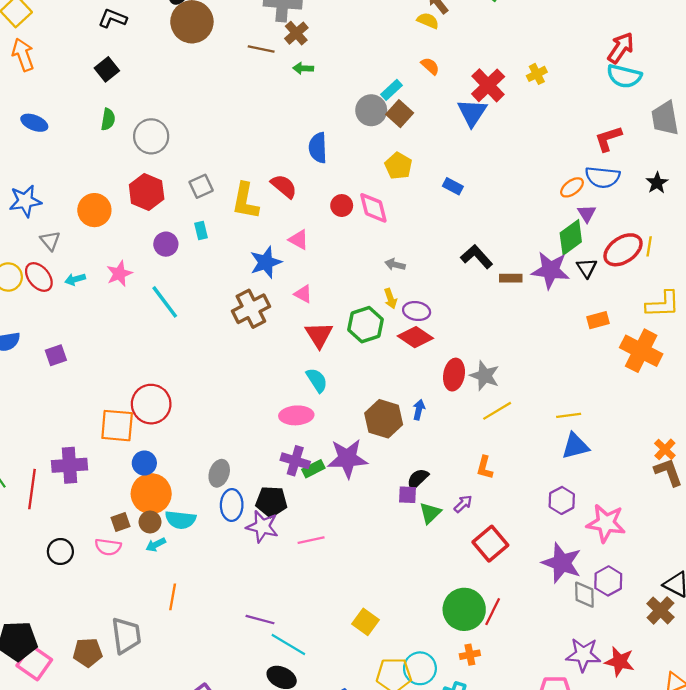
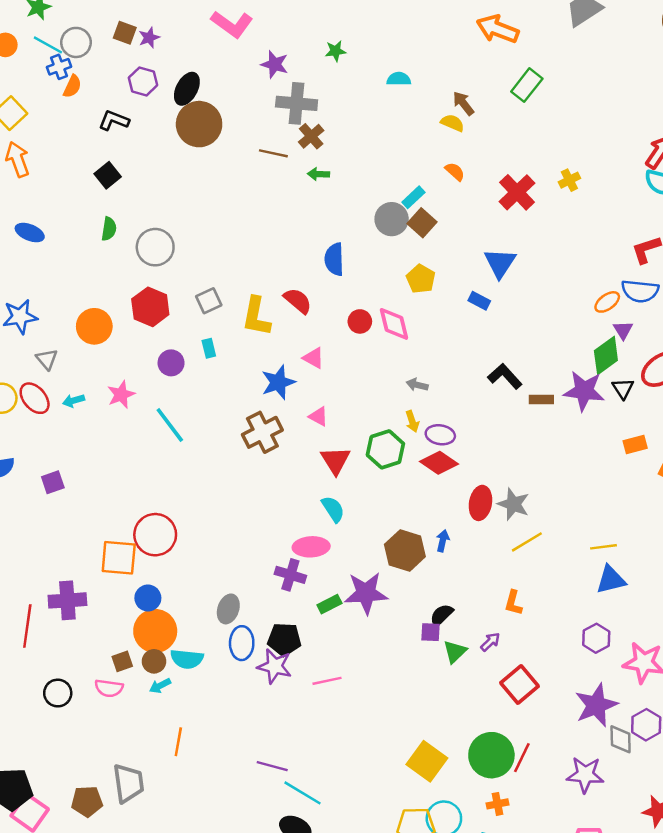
blue triangle: (472, 113) -> (500, 263), moved
purple cross: (295, 461) -> (290, 575), moved
purple star: (562, 563) -> (596, 705), turned 30
yellow square: (366, 622) -> (427, 761), moved, size x1.4
purple star: (583, 655) -> (585, 775), moved

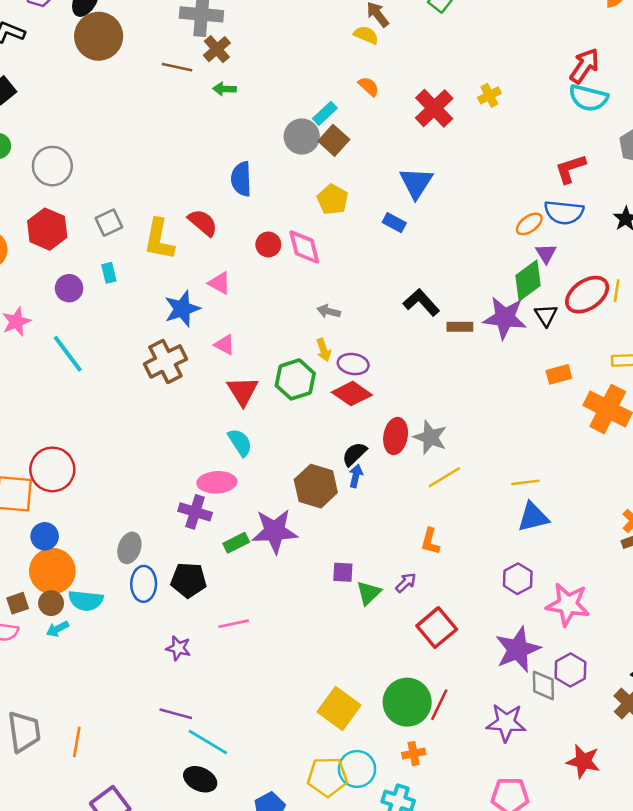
black semicircle: (441, 615) -> (354, 454), moved
purple star: (275, 666) -> (178, 648), moved, size x0.7
orange line: (178, 742) -> (77, 742), moved

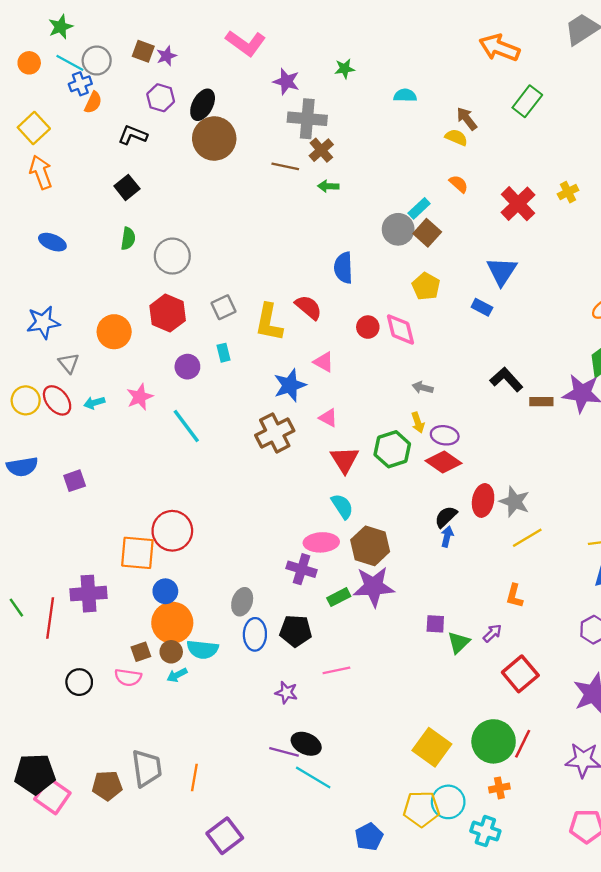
brown hexagon: (316, 486) -> (370, 546), moved
black ellipse: (200, 779) -> (306, 744), moved

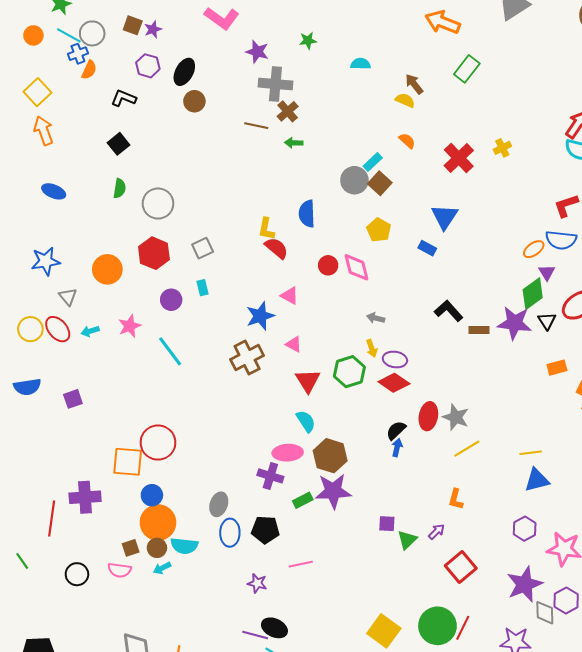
brown circle: (214, 139) -> (194, 101), size x0.6
yellow L-shape: (269, 322) -> (266, 229), moved, size x0.7
green line: (16, 608) -> (22, 561), moved

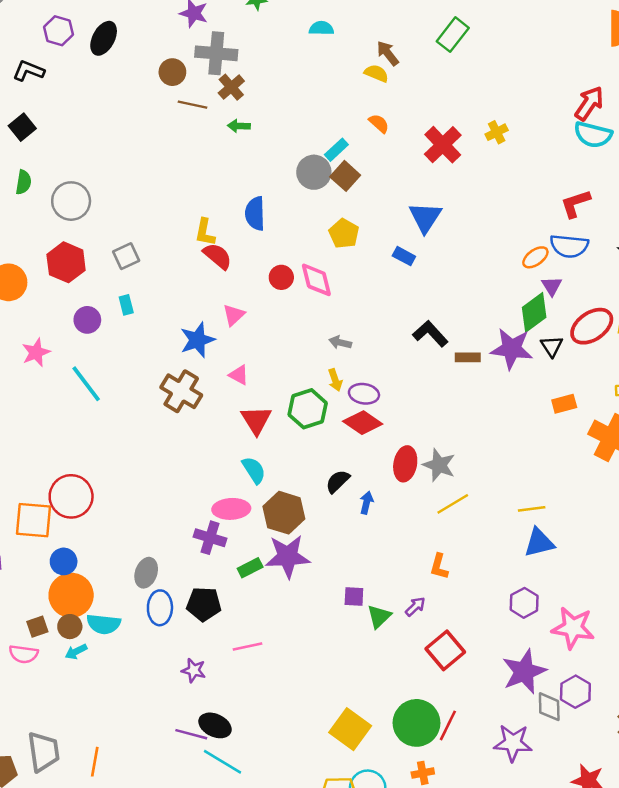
brown circle: (194, 101) -> (172, 72), moved
pink triangle: (290, 296) -> (234, 315), turned 48
brown cross: (247, 357) -> (181, 391), turned -32
black semicircle: (396, 430) -> (338, 481), moved

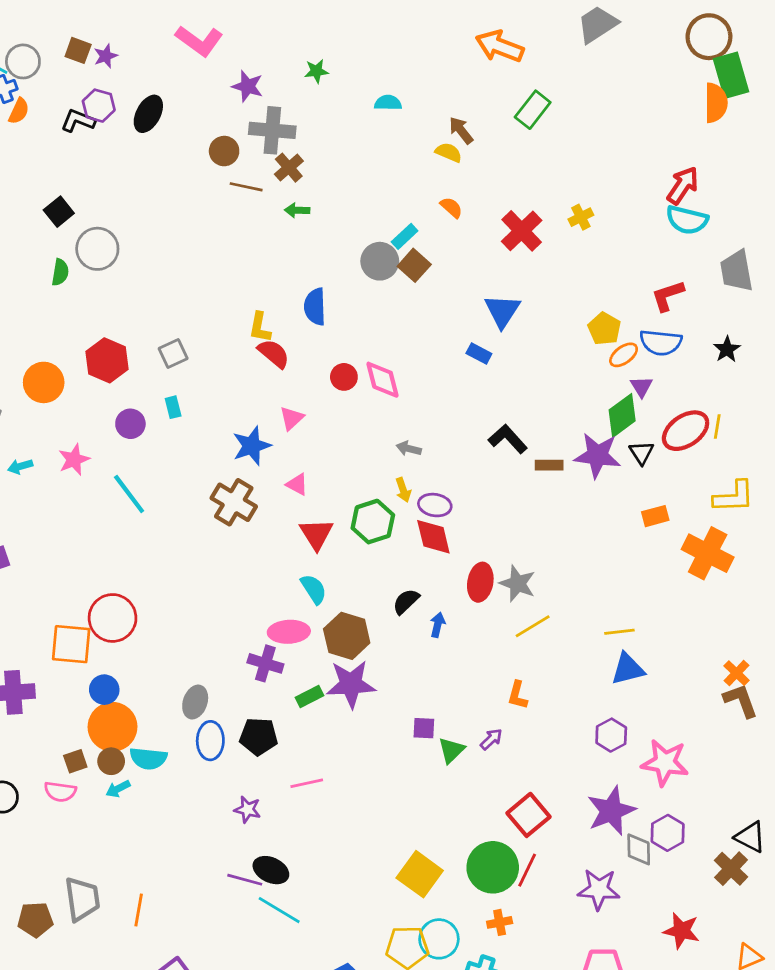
black L-shape: (29, 71) -> (78, 121), moved
gray circle: (71, 201) -> (97, 249), moved
yellow pentagon: (344, 234) -> (604, 329), moved
red diamond: (363, 423) -> (433, 537), turned 42
red square: (445, 650) -> (529, 815), moved

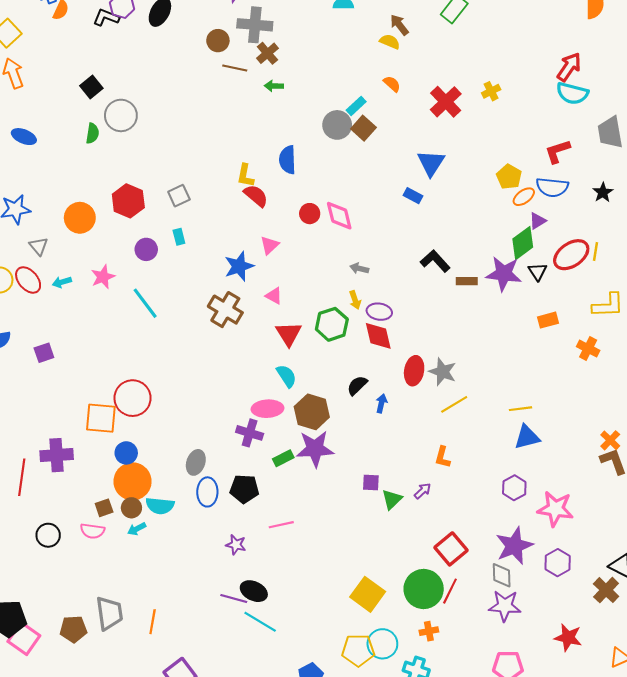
purple triangle: (641, 387) -> (537, 221), turned 30
orange cross: (708, 553) -> (588, 349), size x0.6
gray diamond: (639, 849) -> (502, 575), moved

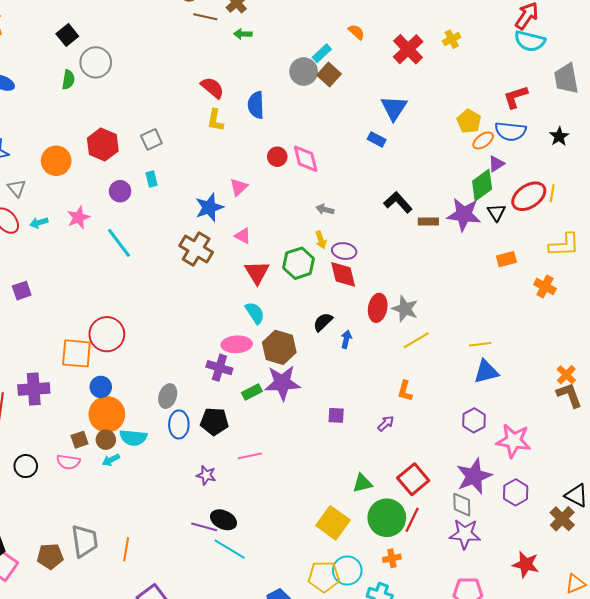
red semicircle: (256, 196) -> (212, 88), moved
green triangle: (392, 499) -> (362, 483), moved, turned 30

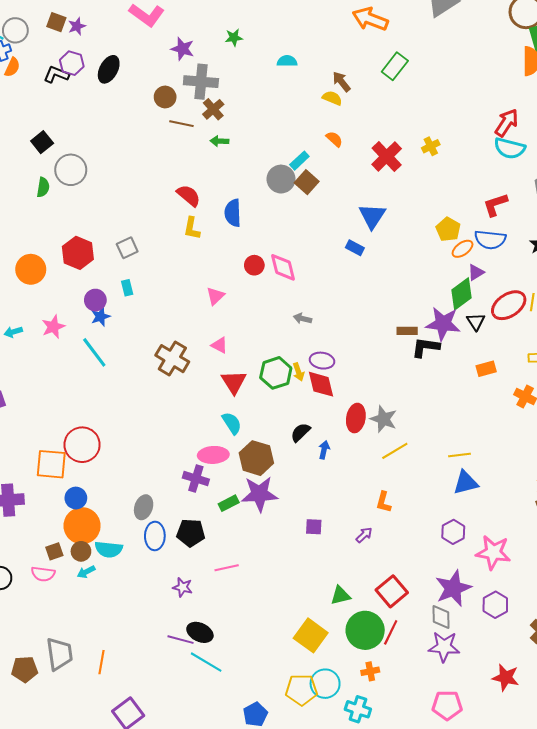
black L-shape: (398, 202) -> (426, 347), moved, turned -40
blue star: (209, 207) -> (100, 316), moved, size x0.7
yellow arrow: (321, 240) -> (298, 372), moved

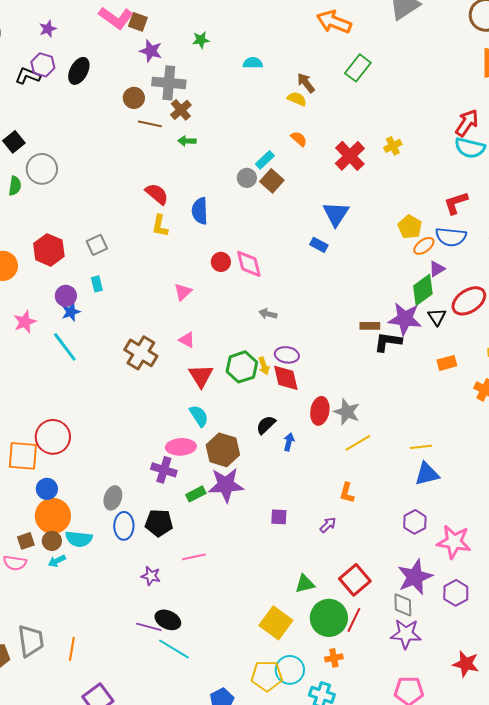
brown square: (56, 22) -> (138, 22), moved
gray circle: (281, 179) -> (247, 178), size x0.7

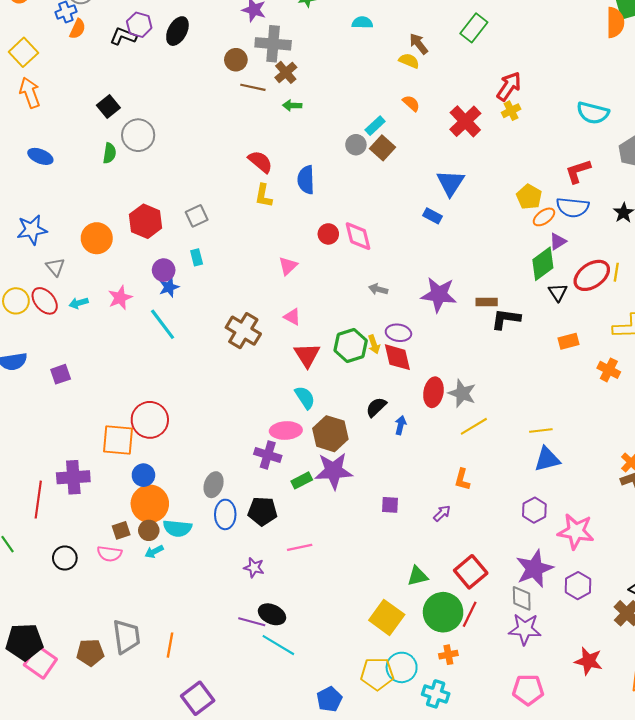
red arrow: (467, 123) -> (509, 86), moved
purple star: (405, 319) -> (439, 295), moved

